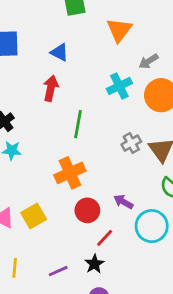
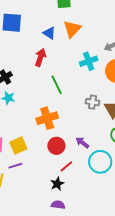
orange triangle: (119, 30) -> (72, 29), moved
green line: (78, 124) -> (57, 85), turned -42
gray cross: (131, 143) -> (92, 102), turned 32
purple line: (58, 271) -> (15, 166), moved

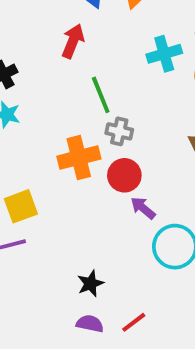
gray cross: (92, 102) -> (119, 131), moved
red circle: (56, 146) -> (124, 175), moved
red line: (66, 166) -> (134, 322), moved

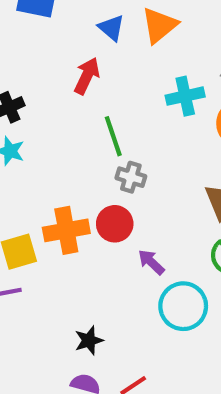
orange cross: (79, 158) -> (66, 230), moved
red circle: (124, 175) -> (115, 224), moved

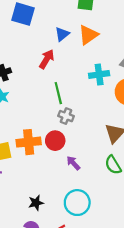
blue triangle: (111, 28) -> (62, 34), turned 35
cyan circle: (183, 306) -> (77, 203), moved

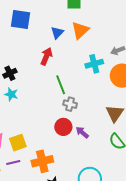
orange cross: (29, 142) -> (42, 161), moved
purple arrow: (73, 163) -> (82, 132), moved

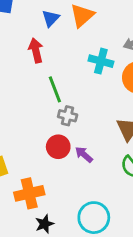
red arrow: (46, 56) -> (36, 51), turned -36
cyan cross: (94, 64) -> (101, 61), turned 30

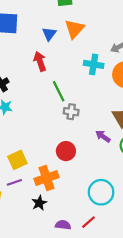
red circle: (58, 147) -> (66, 151), moved
purple arrow: (84, 155) -> (103, 136), moved
black star: (44, 224) -> (39, 203), moved

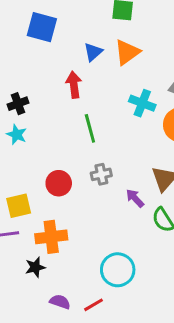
gray cross: (71, 112) -> (101, 174), moved, turned -32
red circle: (66, 151) -> (59, 183), moved

